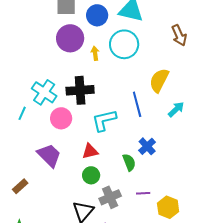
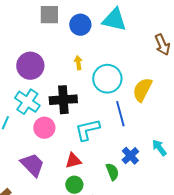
purple circle: (70, 38) -> (30, 66), moved
cyan circle: (124, 44) -> (107, 79), moved
cyan arrow: (176, 109) -> (159, 148), moved, turned -84

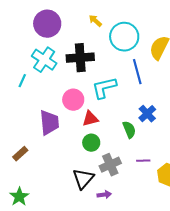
yellow arrow: (78, 63) -> (95, 21), turned -40
pink circle: (44, 128) -> (73, 100), moved
purple trapezoid: (32, 165) -> (49, 123), turned 40

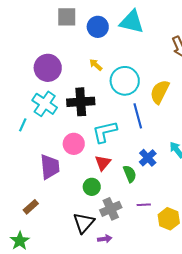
red triangle: (90, 119) -> (103, 163), moved, turned -36
brown rectangle: (20, 154) -> (31, 207), moved

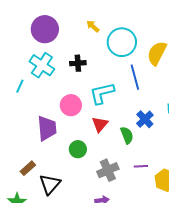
black cross: (81, 102) -> (78, 63), size x0.6
green circle: (92, 187) -> (78, 149), moved
black triangle: (84, 223) -> (50, 184), moved

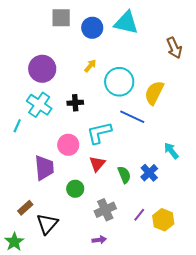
yellow arrow: (93, 26) -> (90, 66), turned 88
blue line: (135, 77) -> (132, 117), turned -50
blue cross: (145, 119) -> (149, 173), moved
purple line: (141, 166) -> (139, 215), moved, turned -48

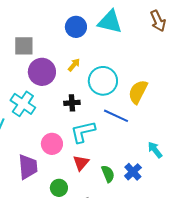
gray square: (61, 18) -> (24, 46), moved
brown arrow: (174, 48) -> (158, 21), moved
purple circle: (42, 69) -> (42, 72), moved
black cross: (75, 103) -> (72, 103), moved

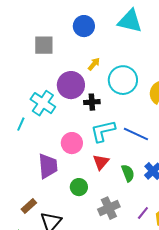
blue circle: (76, 27) -> (84, 26), moved
purple circle: (42, 72) -> (71, 85), moved
blue line: (116, 116) -> (136, 134), moved

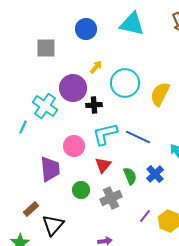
gray cross: (109, 208) -> (111, 198), moved

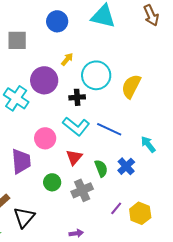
black cross: (94, 105) -> (77, 97), moved
cyan L-shape: (105, 134) -> (76, 126), turned -128

